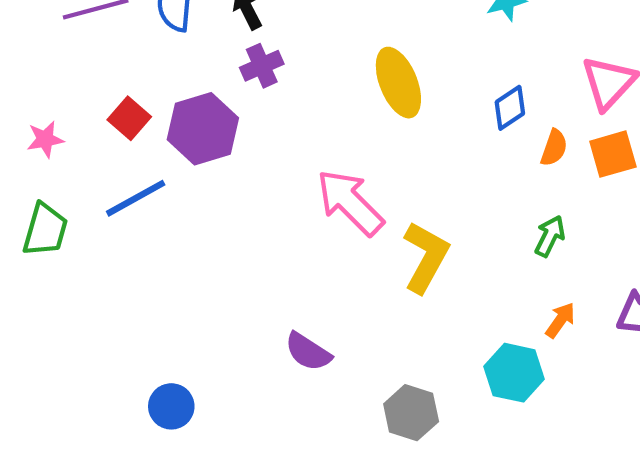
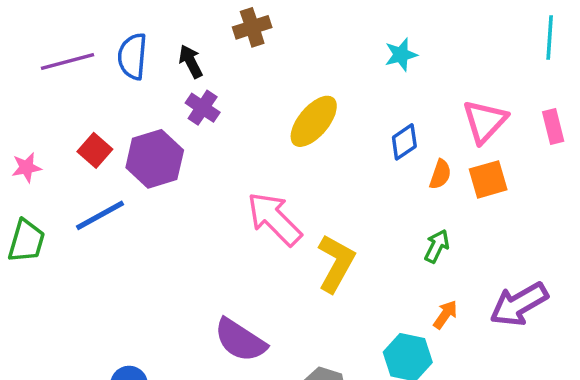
purple cross: (262, 66) -> (203, 108), turned -32
yellow ellipse: (398, 83) -> (314, 121), turned 62
purple semicircle: (308, 352) -> (240, 340), size x1.4

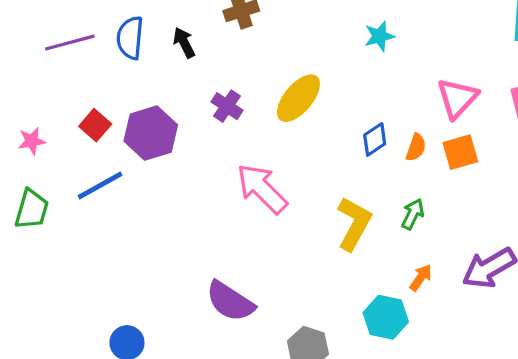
purple cross: (203, 108) -> (227, 106), moved
blue diamond: (404, 142) -> (375, 139), moved
yellow L-shape: (336, 263) -> (354, 224), moved

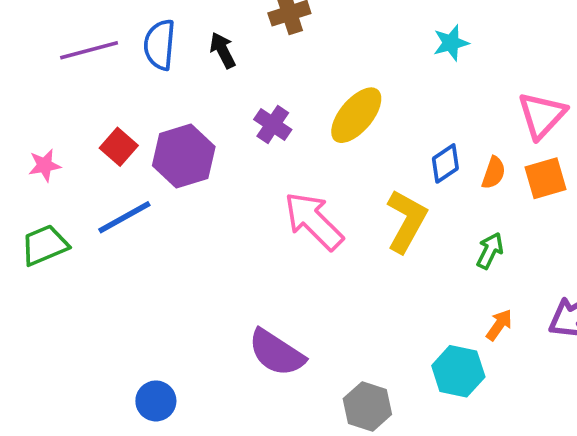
green trapezoid: (32, 209) -> (45, 245), turned -129
yellow L-shape: (354, 224) -> (406, 221), moved

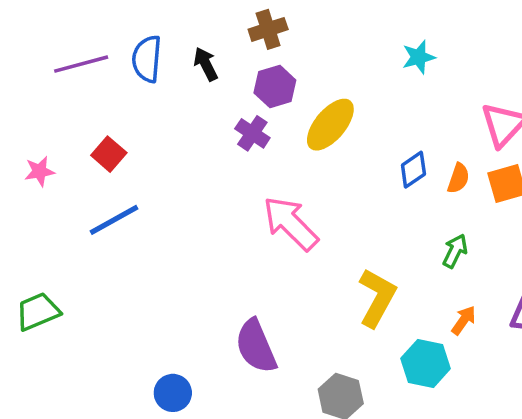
purple hexagon: (184, 156) -> (275, 87), moved, size x0.7
yellow L-shape: (406, 221) -> (377, 298), moved
green trapezoid: (45, 245) -> (38, 312), moved
purple semicircle: (276, 353) -> (256, 346), turned 34
blue circle: (156, 401) -> (173, 393), moved

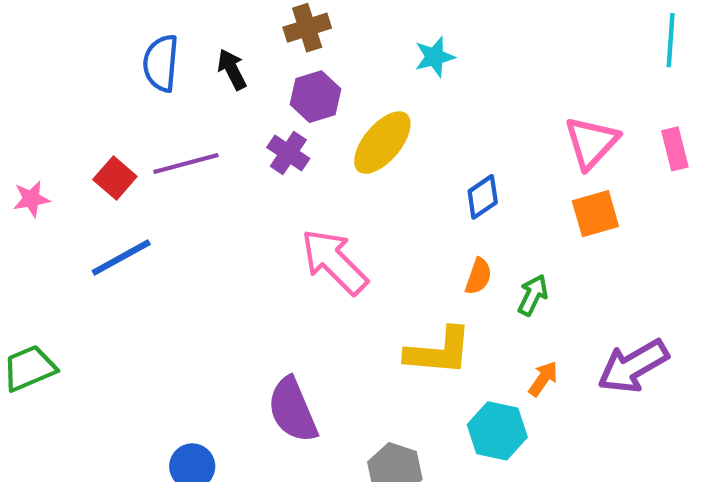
cyan star: (419, 57) -> (435, 57), moved
purple line: (81, 64) -> (186, 163), moved
orange semicircle: (458, 178) -> (478, 276), moved
yellow L-shape: (377, 298) -> (439, 351), turned 66

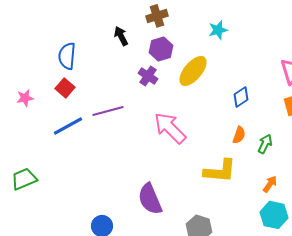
blue semicircle: (161, 63) -> (67, 56), moved
purple line: (186, 163) -> (108, 111), moved
cyan hexagon: (497, 431) -> (274, 215), moved

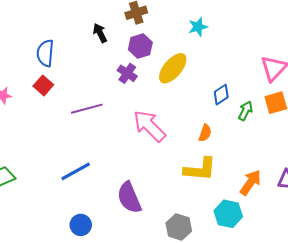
blue line: (68, 126) -> (76, 171), moved
orange semicircle: (239, 135) -> (205, 133), moved
green arrow: (265, 144) -> (245, 111), moved
orange arrow: (270, 184) -> (250, 182), size x1.5
cyan hexagon: (274, 215) -> (228, 214), moved

